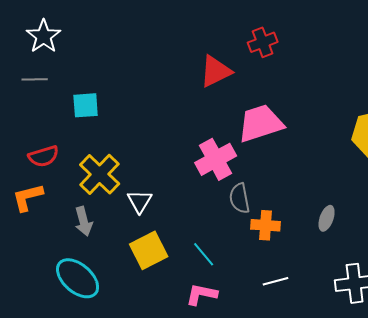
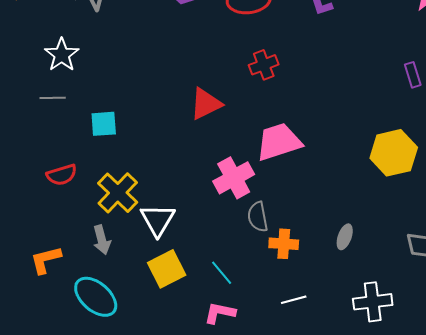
red cross: (263, 42) -> (264, 65), moved
red triangle: (216, 71) -> (206, 104), moved
orange L-shape: (28, 197) -> (46, 260), moved
white triangle: (140, 201) -> (158, 220), size x1.4

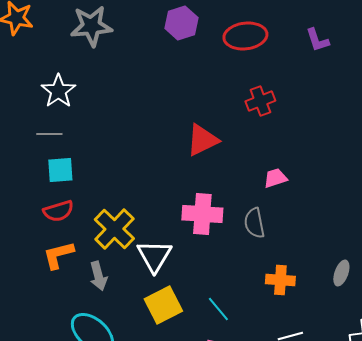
cyan square: (104, 124) -> (60, 170), moved
pink trapezoid: (279, 142) -> (275, 178), size x0.5
pink cross: (234, 178) -> (202, 214), moved, turned 33
gray semicircle: (258, 217) -> (254, 223), moved
orange L-shape: (46, 260) -> (58, 255), moved

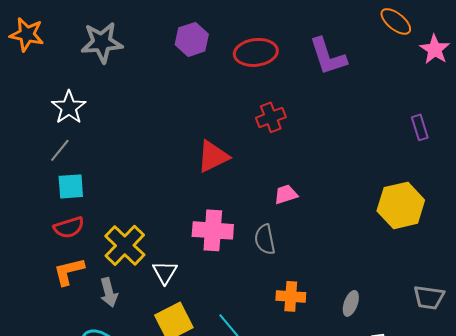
purple L-shape: (317, 40) -> (328, 56), size x1.6
gray line: (49, 134) -> (60, 150), turned -50
white triangle: (154, 256) -> (165, 272), size x0.7
gray ellipse: (341, 273) -> (351, 303), moved

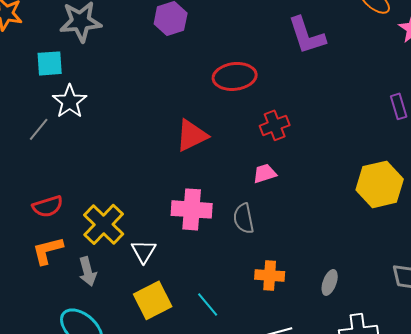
red ellipse: (256, 52) -> (235, 76), moved
white star: (69, 107) -> (70, 101), moved
red cross: (271, 117) -> (275, 125), moved
cyan square: (71, 186) -> (50, 63), moved

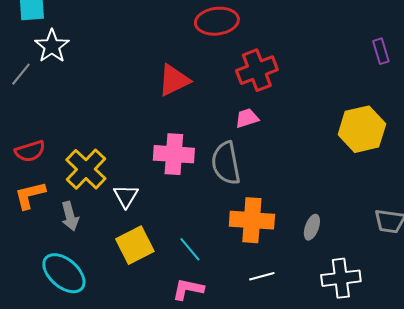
red cross: (275, 125) -> (257, 70), size x1.4
gray semicircle: (244, 218) -> (226, 163), size x1.4
orange cross: (270, 275) -> (252, 220), size x1.5

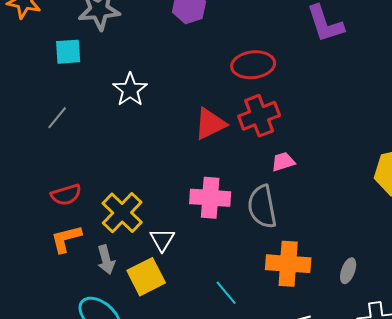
white star: (52, 46) -> (130, 90), moved
red cross: (257, 70) -> (259, 116), moved
yellow square: (135, 245) -> (146, 277), moved

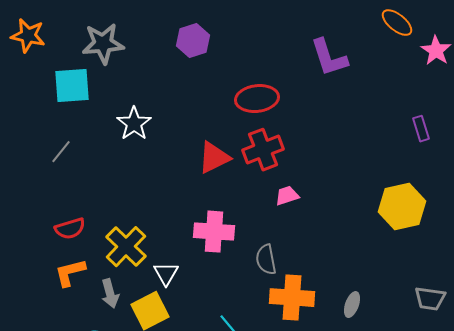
cyan square: (68, 52) -> (72, 86), size x1.4
gray semicircle: (262, 207) -> (266, 260), moved, size x0.7

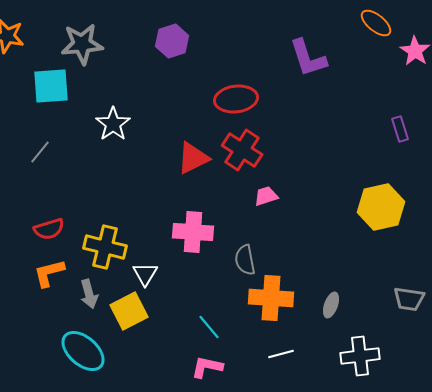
red cross: (263, 150) -> (242, 150), turned -36
yellow cross: (126, 247) -> (105, 247), turned -30

